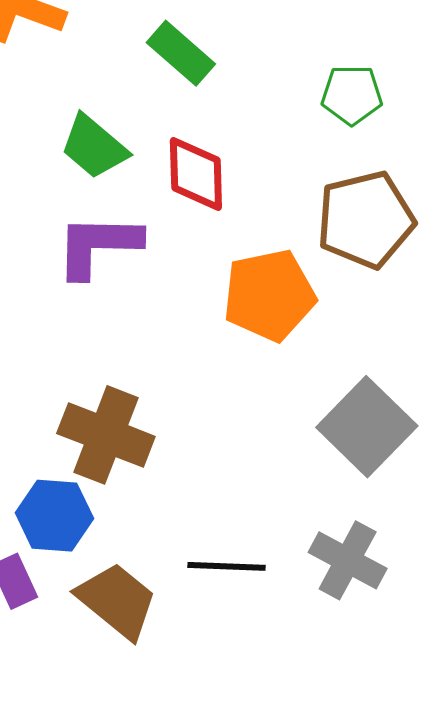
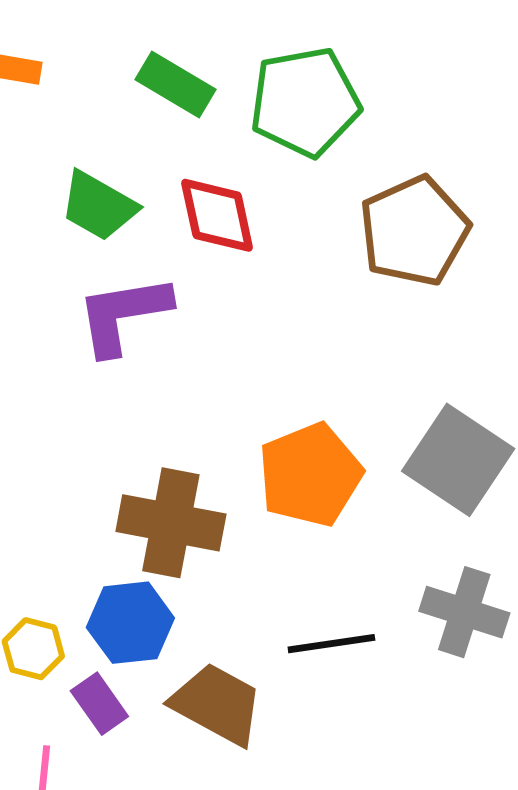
green pentagon: (352, 95) -> (305, 102), moved, size x1.6
orange pentagon: (269, 295) -> (310, 475), moved

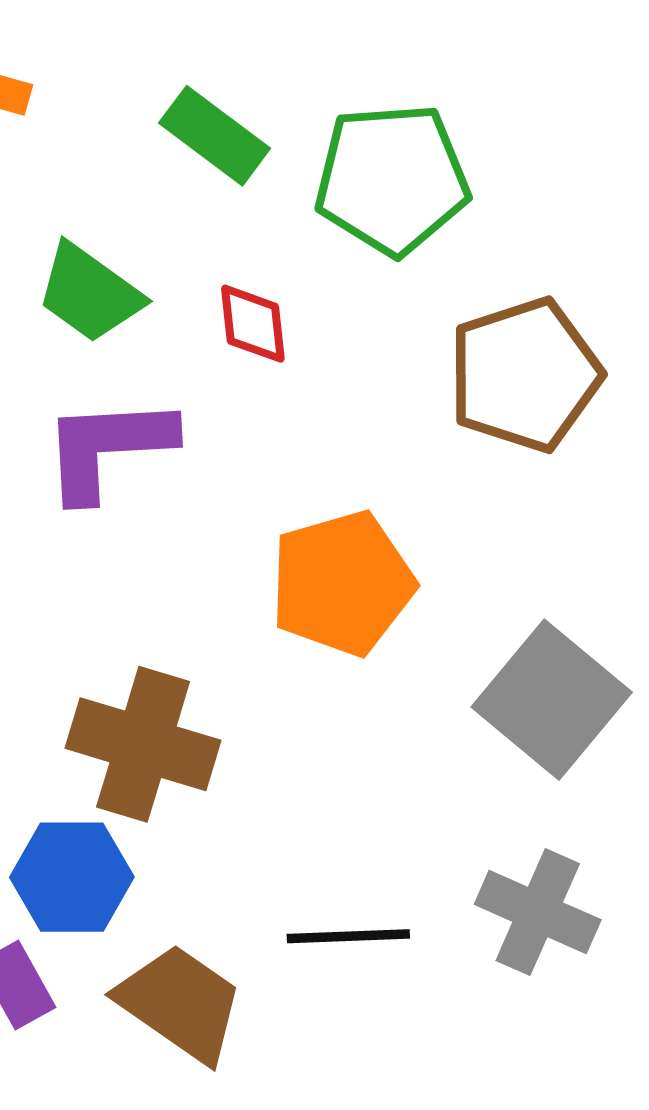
red diamond: (217, 215) -> (253, 324), size x0.7
orange pentagon: (310, 475) -> (342, 583), moved

